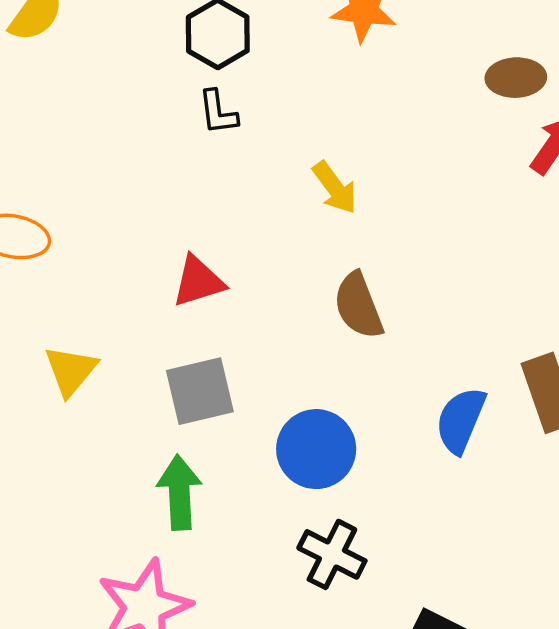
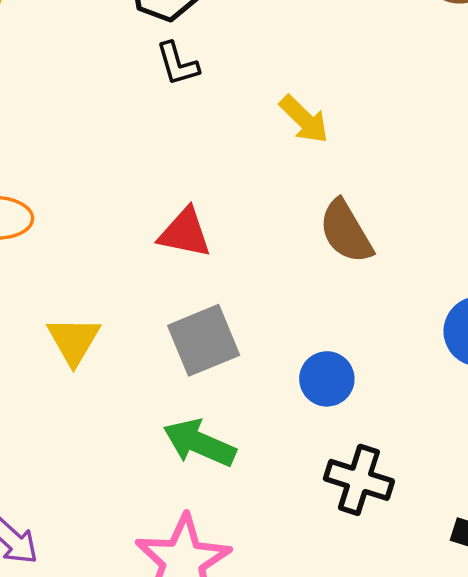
red triangle: (198, 281) -> (185, 233), turned 38
blue circle: (316, 449) -> (327, 379), size x0.7
green arrow: (179, 492) -> (199, 443), turned -54

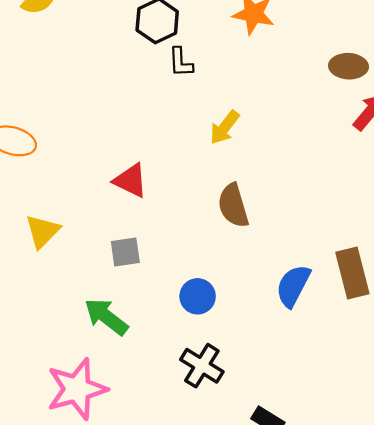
black L-shape: (177, 64) -> (181, 62), moved
yellow arrow: (304, 119) -> (225, 127), turned 69
gray square: (204, 340) -> (125, 252), size x0.7

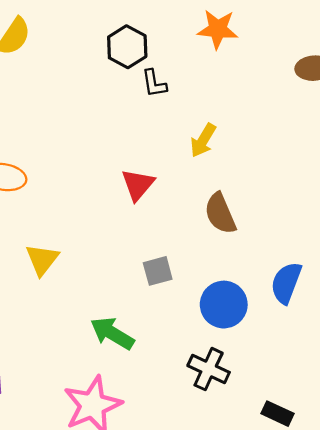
red triangle: (130, 181) -> (138, 185), moved, turned 51
gray square: (125, 252) -> (158, 271), moved
blue circle: (198, 296) -> (224, 305), moved, size x1.4

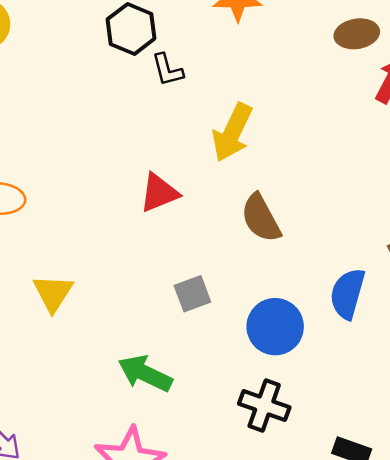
yellow arrow: (203, 140) -> (232, 132), size x1.4
red triangle: (138, 185) -> (159, 193), turned 33

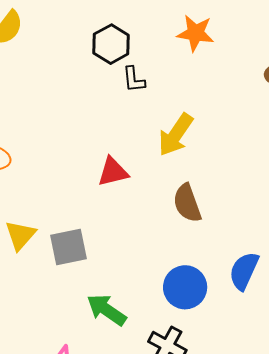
gray square: (192, 294) -> (68, 247), moved, size x1.4
green arrow: (145, 373) -> (107, 310), moved

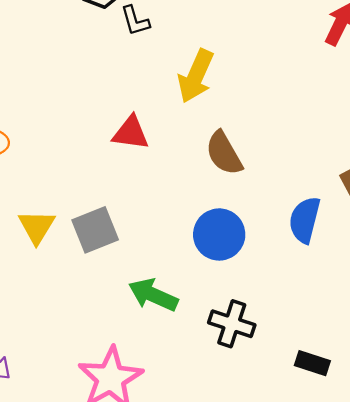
red triangle: (113, 172) -> (131, 133), turned 32
blue circle: (185, 287) -> (219, 234), moved

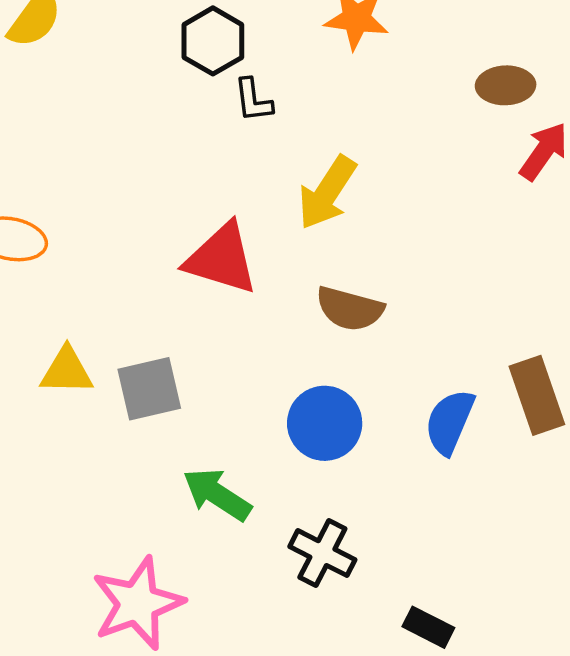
red triangle: (131, 133) -> (222, 259), size x1.4
brown semicircle: (224, 153) -> (350, 309), turned -54
yellow triangle: (37, 227) -> (67, 371), turned 51

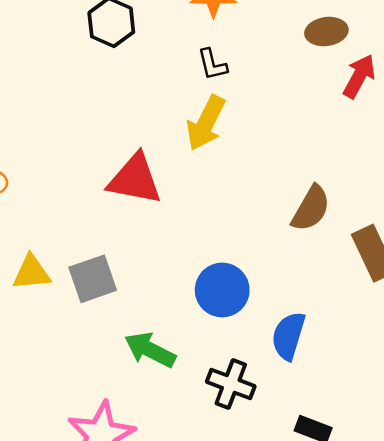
black L-shape: (253, 100) -> (212, 64), moved
brown semicircle: (350, 309) -> (311, 208), moved, turned -69
blue semicircle: (450, 422) -> (288, 336), moved

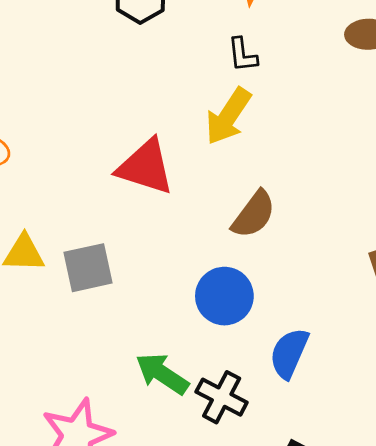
brown semicircle: (311, 208) -> (254, 214), moved
green arrow: (150, 350) -> (162, 374), moved

